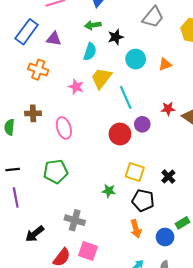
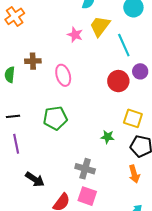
orange cross: (38, 70) -> (15, 16), moved, turned 36
gray cross: (75, 220) -> (85, 169), moved
black arrow: (35, 234) -> (35, 179), turned -108

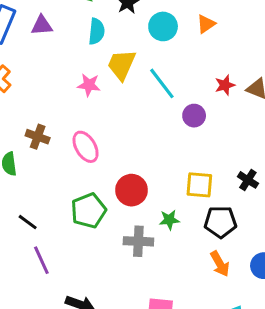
brown cross: (33, 61) -> (38, 137), turned 35
red circle: (118, 81) -> (132, 190), moved
black line: (13, 116) -> (28, 222), turned 56
gray cross: (85, 169) -> (138, 241), moved

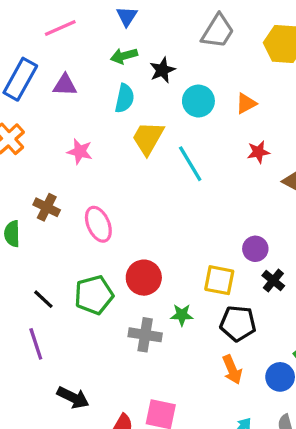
pink star: (89, 85) -> (80, 151), moved
red star: (225, 85) -> (258, 152), moved
purple circle: (194, 116) -> (255, 249), moved
black line: (28, 222) -> (43, 299), moved

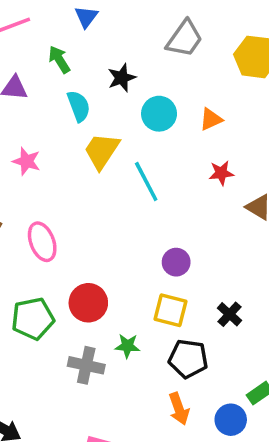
green arrow: (124, 56) -> (59, 60), moved, turned 70
cyan semicircle: (125, 98) -> (79, 106), turned -36
purple circle: (255, 249) -> (176, 262), moved

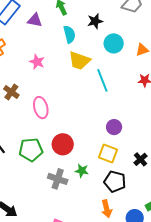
yellow trapezoid: (102, 151) -> (79, 61), turned -110

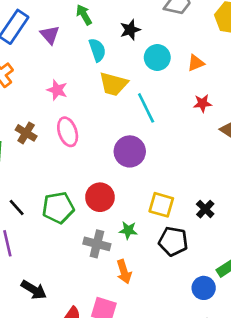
purple triangle: (35, 20) -> (50, 35), turned 42
pink ellipse: (41, 108) -> (68, 132), moved
purple circle: (114, 127) -> (130, 151), moved, size x1.5
orange arrow: (107, 209) -> (124, 272), moved

